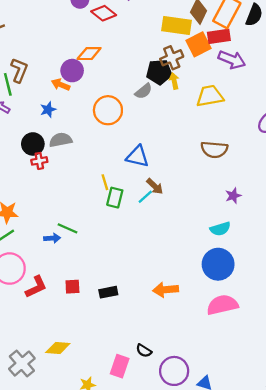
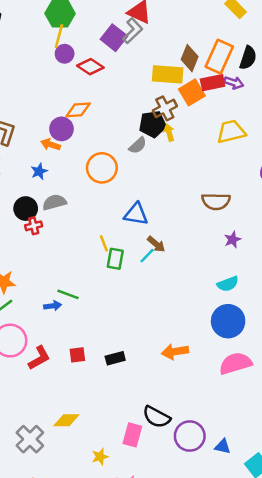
purple arrow: (232, 60) -> (234, 83), moved, size x0.7
yellow trapezoid: (210, 96) -> (231, 132), moved
purple star: (233, 196) -> (233, 240), moved
black semicircle: (144, 351) -> (157, 417), size x1.6

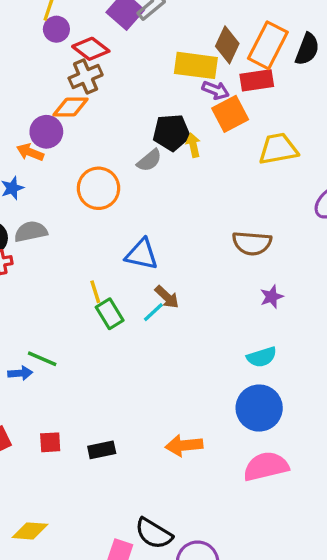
purple arrow: (234, 83) -> (216, 90), moved
orange square: (192, 92) -> (230, 114), moved
brown cross: (165, 108) -> (86, 77), moved
green rectangle: (115, 259) -> (110, 314), turned -45

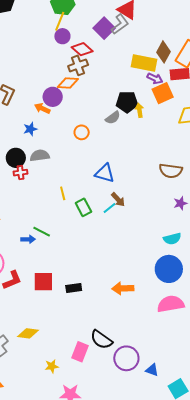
orange circle: (98, 188) -> (82, 132), size x0.6
yellow line: (95, 292) -> (63, 193), moved
red square: (50, 442) -> (43, 282), size x1.5

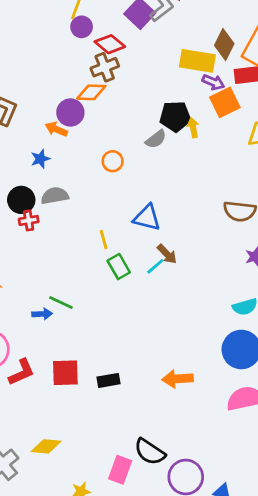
yellow line: (63, 193) -> (104, 240), moved

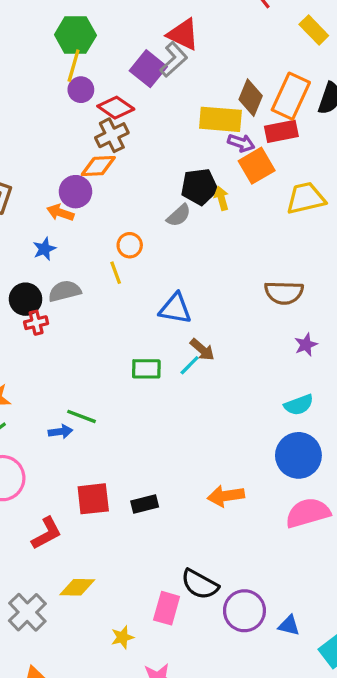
yellow line: (104, 240) -> (116, 273), moved
green rectangle: (119, 267) -> (146, 369), turned -55
red L-shape: (22, 372) -> (47, 533), moved

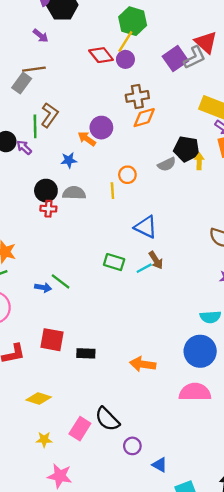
red diamond: (116, 108) -> (101, 55), moved
orange diamond: (98, 166) -> (144, 118), moved, turned -30
yellow diamond: (77, 587) -> (39, 399), moved
purple circle: (244, 611) -> (132, 446), size x0.6

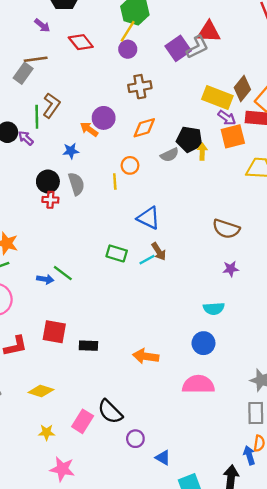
red triangle: (206, 42) -> (209, 32), turned -40
red diamond: (101, 55) -> (81, 42), moved
orange diamond: (144, 118) -> (144, 128), moved
gray semicircle: (74, 193) -> (76, 184), turned 70
blue circle: (200, 351) -> (203, 343), size x0.7

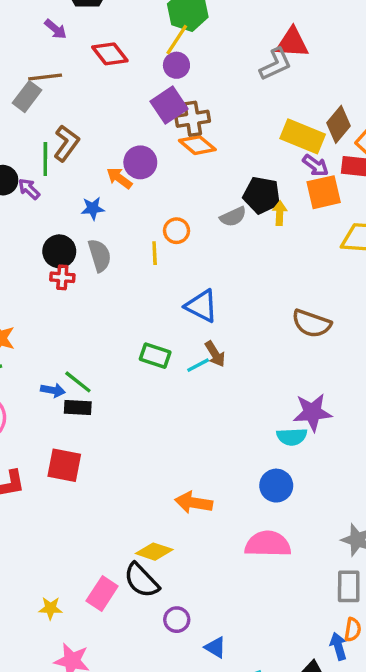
purple square: (178, 48) -> (169, 105), moved
orange diamond: (144, 128) -> (197, 145), moved, turned 55
purple star: (231, 269) -> (312, 412), moved, size x1.6
black rectangle: (88, 346) -> (78, 407), moved
yellow diamond: (41, 391) -> (154, 552), moved

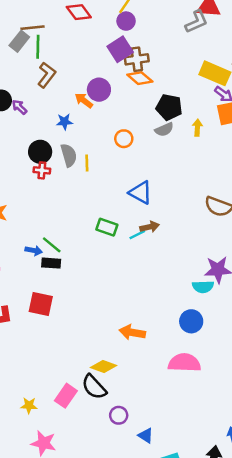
green line: (45, 159) -> (38, 47), moved
black pentagon: (262, 195) -> (169, 107), moved
yellow line: (155, 253) -> (87, 163), moved
brown arrow: (215, 354) -> (149, 227), turned -72

